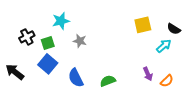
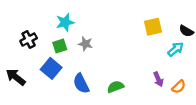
green square: (48, 43) -> (60, 46), moved

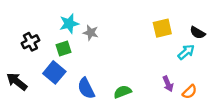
gray star: (85, 44) -> (91, 33), moved

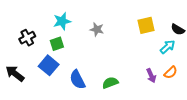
gray star: (91, 33) -> (97, 29), moved
orange semicircle: (190, 92) -> (171, 72), moved

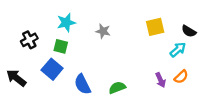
green square: (57, 44) -> (61, 46), turned 32

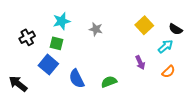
yellow square: (155, 27) -> (144, 25), turned -30
black arrow: (16, 78) -> (18, 84), moved
purple arrow: (161, 80) -> (140, 63), moved

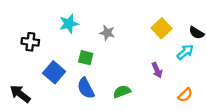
black cross: (27, 37) -> (30, 42), turned 35
green square: (56, 43) -> (86, 58), moved
orange semicircle: (168, 72) -> (185, 95), moved

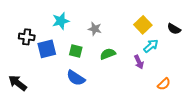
cyan arrow: (185, 52) -> (151, 46), moved
blue square: (54, 72) -> (47, 49), moved, turned 36
blue semicircle: (86, 88) -> (76, 78), turned -30
green semicircle: (122, 92) -> (108, 54), moved

